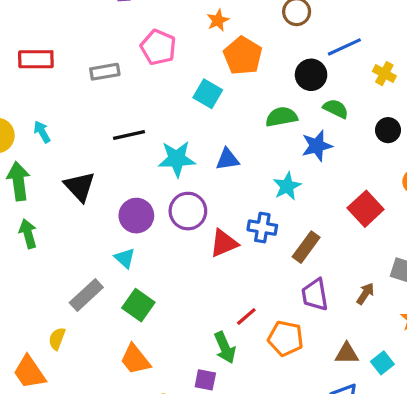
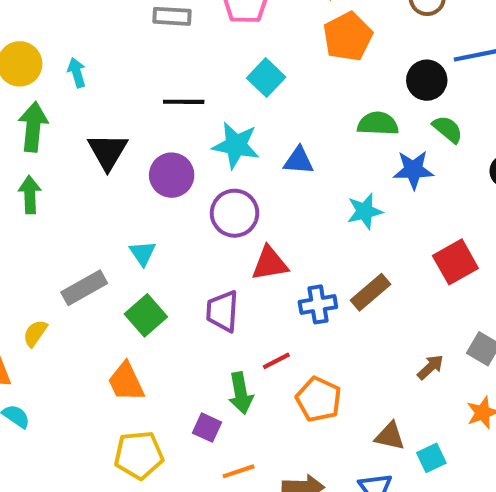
cyan square: (208, 94) -> (266, 78), moved
purple circle: (136, 216) -> (172, 175), moved
blue cross: (262, 228) -> (318, 304), moved, turned -32
purple trapezoid: (315, 295) -> (223, 311), moved

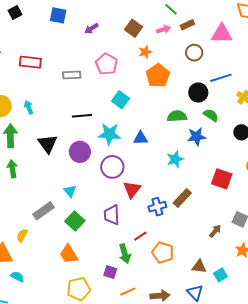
red square: (455, 262) -> (222, 179), turned -35
red triangle: (270, 263) -> (132, 189), turned -36

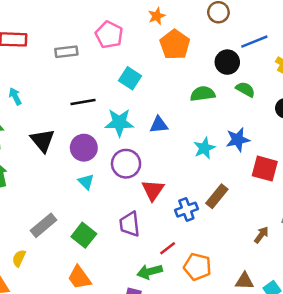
blue star: (197, 137) -> (238, 140), moved
cyan triangle: (70, 191) -> (86, 182), moved
green arrow: (125, 254) -> (150, 272), turned 96

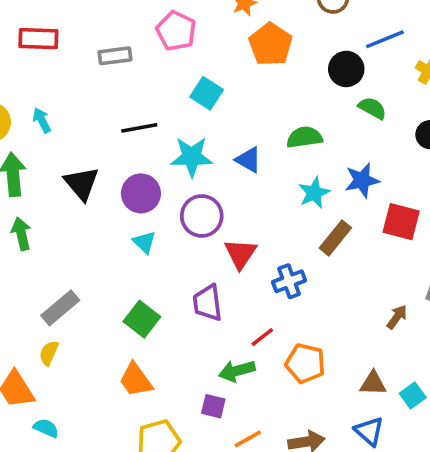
green semicircle: (203, 94) -> (304, 137), moved
blue triangle: (159, 125) -> (249, 160), turned 36
brown rectangle: (217, 196) -> (335, 238), moved
gray rectangle: (44, 225) -> (60, 308), moved

